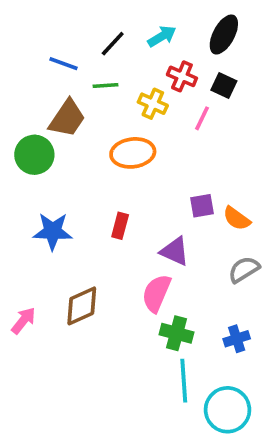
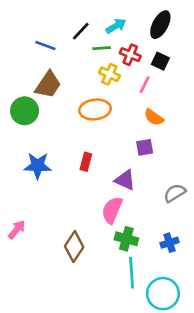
green line: (105, 86) -> (102, 48), moved
orange semicircle: (237, 218) -> (154, 117), moved
brown diamond: (82, 306) -> (74, 247), moved, turned -32

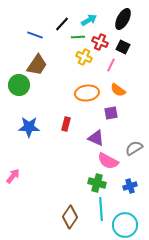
orange ellipse: (95, 109) -> (87, 93), moved
pink semicircle: (112, 210) -> (108, 161), moved, turned -85
brown diamond: (74, 247) -> (70, 217), moved

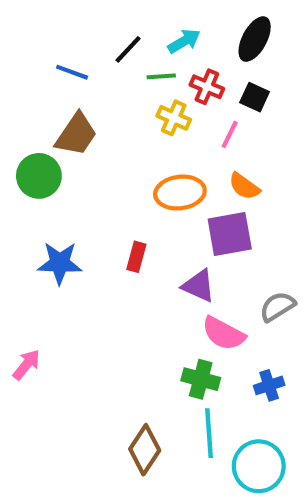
purple square: (111, 113) -> (230, 234), size x1.6

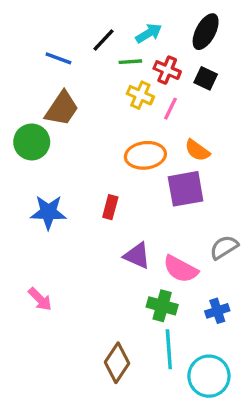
pink line: (230, 134) -> (170, 109), moved
purple triangle: (199, 286) -> (137, 256), moved
pink arrow: (26, 365) -> (40, 299), moved, turned 96

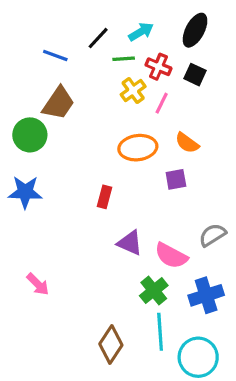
yellow cross: (140, 95) -> (133, 90), turned 30
purple square: (186, 189) -> (176, 179), size x0.6
blue star: (48, 212) -> (25, 192), moved
green cross: (162, 306) -> (154, 291), turned 36
blue cross: (217, 311) -> (206, 295), size x1.5

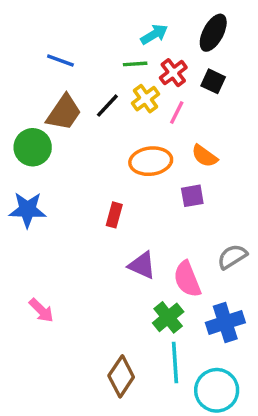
black line: (98, 38) -> (107, 106), moved
red cross: (158, 67) -> (173, 73), turned 30
pink semicircle: (171, 256) -> (187, 279), turned 40

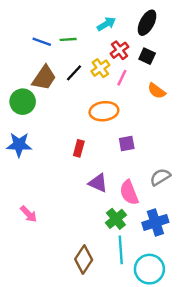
green line: (135, 64) -> (68, 39), moved
orange semicircle: (205, 156) -> (157, 91), moved
purple square: (192, 196) -> (127, 144), moved

